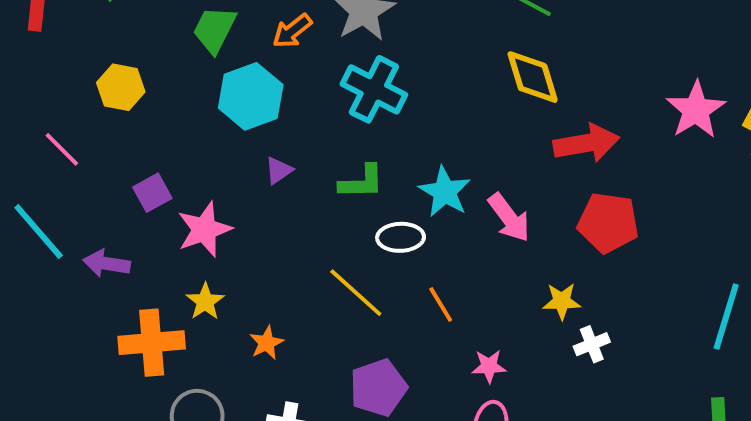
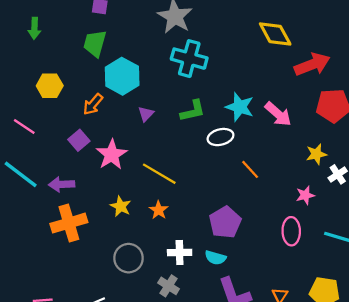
orange arrow: (292, 31) -> (93, 104), moved
yellow line: (356, 293) -> (159, 174), moved
yellow star: (205, 302) -> (121, 206), moved
orange cross: (152, 343) -> (69, 223), moved
pink star: (489, 366) -> (305, 195), moved

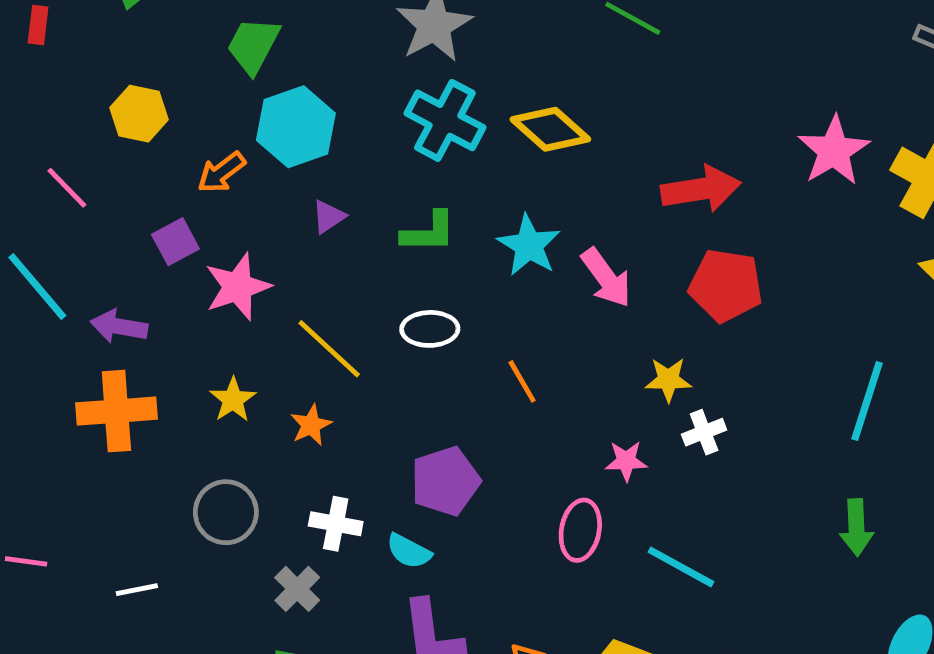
yellow diamond: (275, 34) -> (550, 129), moved, turned -32
white ellipse: (220, 137) -> (430, 329), moved

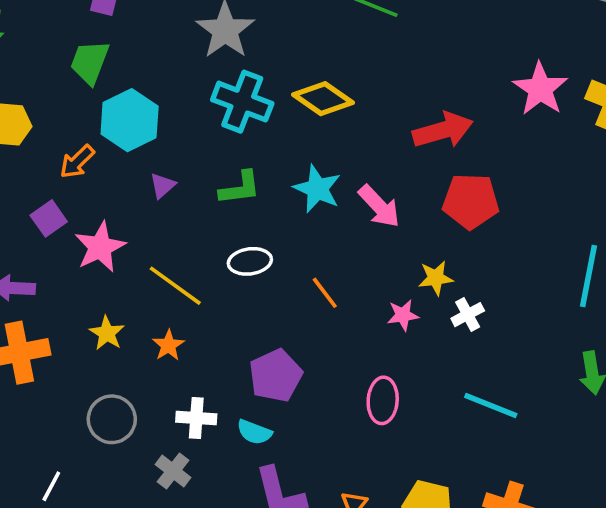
pink star: (626, 461) -> (403, 315), moved
cyan line: (681, 567) -> (491, 405), moved
white line: (137, 590) -> (51, 486), turned -44

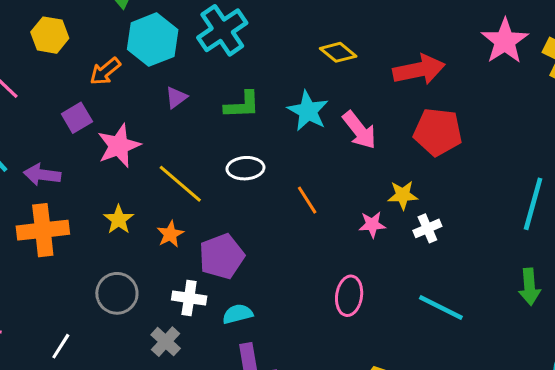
yellow diamond: (323, 99) -> (338, 52), moved, size x0.7
cyan cross: (242, 102) -> (222, 30), moved, turned 30
purple pentagon: (276, 376) -> (222, 256), moved
cyan semicircle: (254, 432) -> (238, 314), turned 140

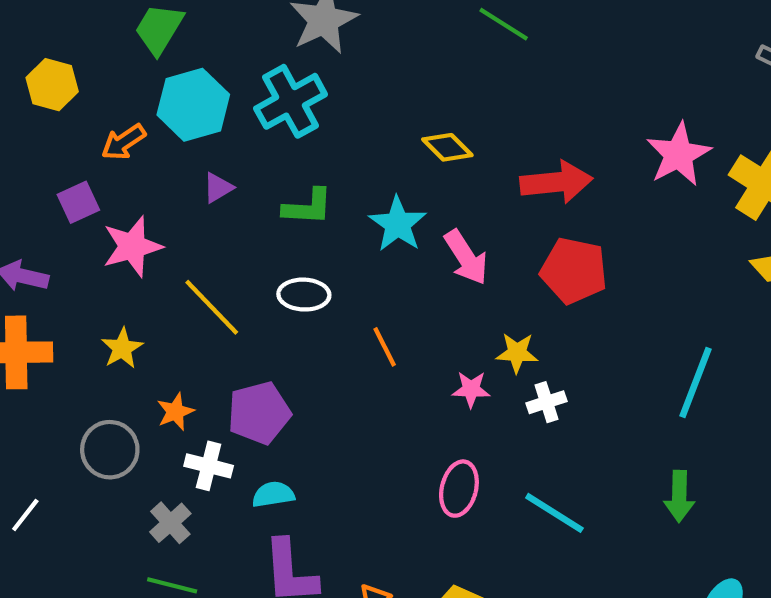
orange star: (170, 234) -> (175, 412), moved
pink ellipse: (349, 296) -> (459, 489), moved

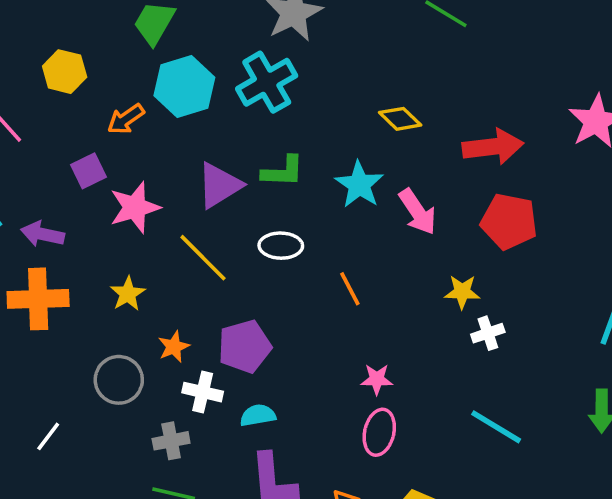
purple triangle: (218, 188) -> (219, 185), moved, size x1.8
pink star: (471, 389) -> (377, 379), moved
pink ellipse: (459, 489) -> (379, 432), moved
gray cross: (170, 523) -> (171, 441), turned 32

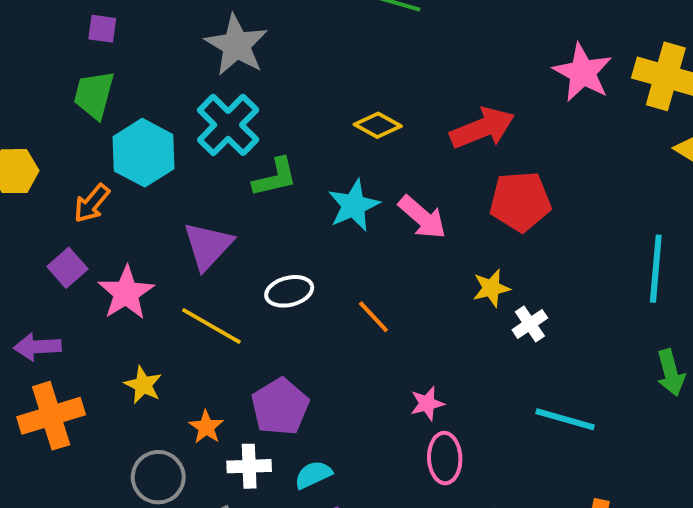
green L-shape: (283, 171) -> (275, 177), moved
cyan star: (359, 185) -> (354, 205), turned 30

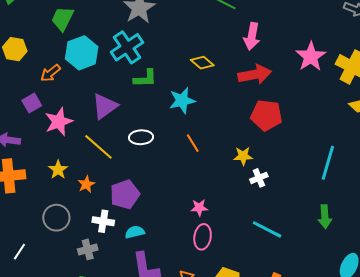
pink arrow: (422, 217) -> (252, 36), moved, turned 48
orange line: (373, 317) -> (193, 143), moved
orange star: (206, 427) -> (86, 184), moved

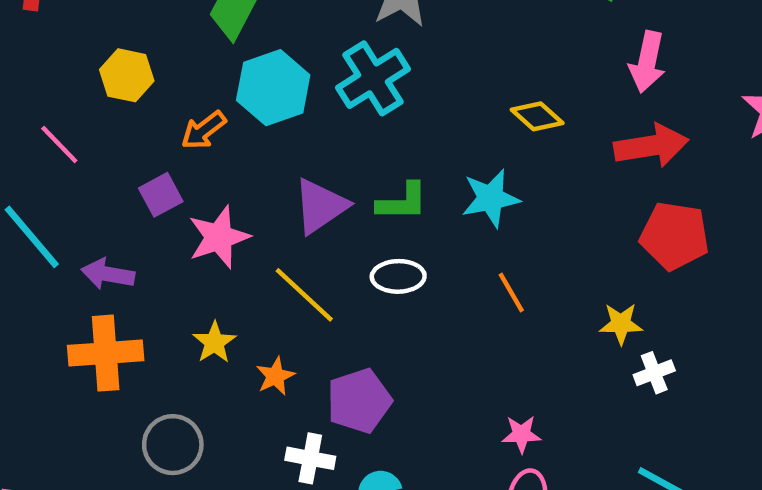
green L-shape: (145, 78) -> (402, 202), moved
gray circle: (56, 218) -> (173, 445), moved

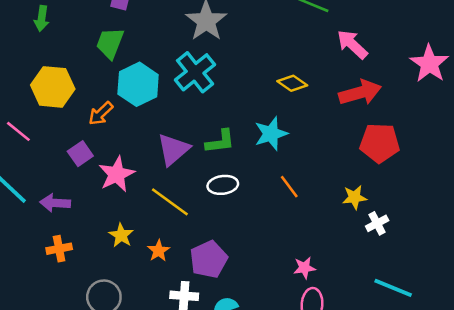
pink arrow: (647, 62) -> (352, 44), turned 128
yellow hexagon: (127, 75) -> (53, 87), size x1.4
orange cross: (106, 353) -> (59, 249), size x0.6

